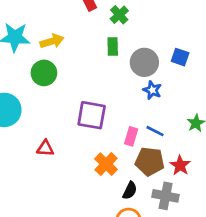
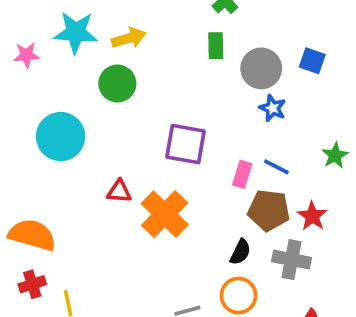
orange cross: (106, 164) -> (165, 214), moved, size x1.4

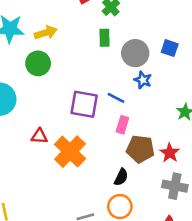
blue line: (276, 167) -> (116, 98), moved
gray cross: (291, 260) -> (175, 186), moved

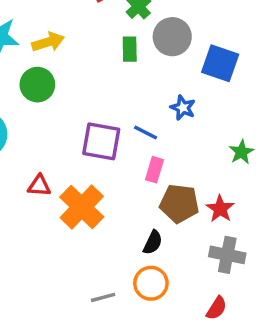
blue square: (170, 48) -> (220, 63), size x1.5
gray circle: (135, 53) -> (172, 37), moved

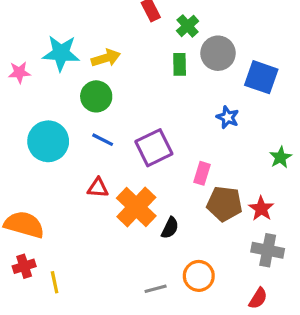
blue line: (146, 132) -> (103, 140), moved
purple square: (101, 141) -> (154, 148), turned -36
black semicircle: (153, 242) -> (170, 228), moved

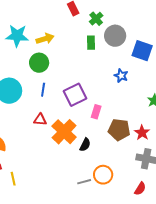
blue line: (103, 140) -> (43, 90), turned 72
pink rectangle: (202, 173) -> (96, 112), moved
gray line: (156, 289) -> (84, 182), moved

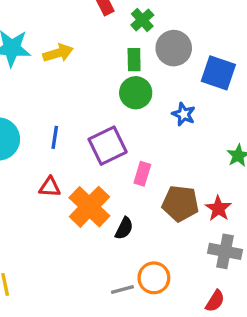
green circle: (39, 63) -> (136, 93), moved

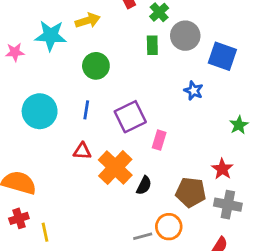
yellow arrow: (58, 53) -> (88, 21), moved
green circle: (136, 93) -> (96, 66), moved
brown pentagon: (180, 203) -> (191, 192), moved

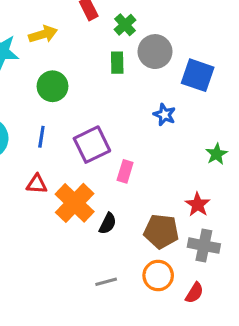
orange circle: (169, 227) -> (158, 275), moved

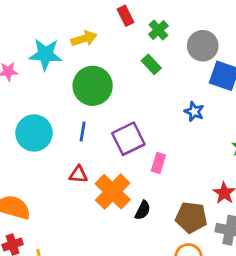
gray circle: (155, 52) -> (203, 46), moved
green rectangle: (117, 63) -> (151, 64), turned -42
green circle: (52, 86) -> (93, 86), size x1.4

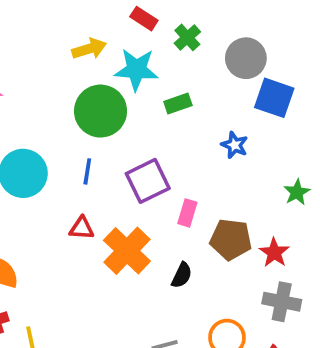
red rectangle: (126, 16) -> (144, 19), turned -30
cyan star: (45, 54) -> (136, 70), moved
green rectangle: (151, 64) -> (178, 103), moved, turned -66
black semicircle: (143, 210) -> (182, 275), moved
brown pentagon: (191, 217) -> (231, 239), moved

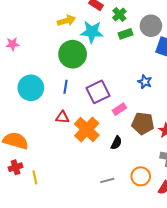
green rectangle: (178, 103) -> (125, 34), moved
blue star: (235, 145) -> (145, 82), moved
pink rectangle: (187, 213) -> (119, 109), turned 40

